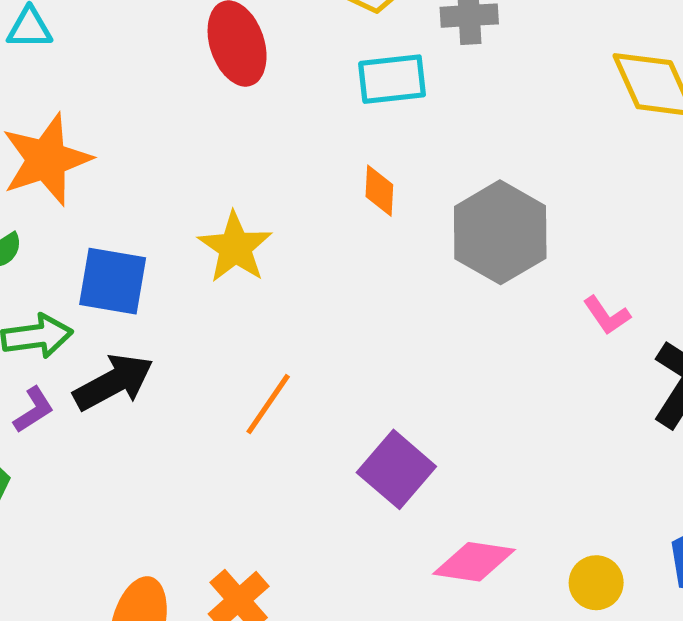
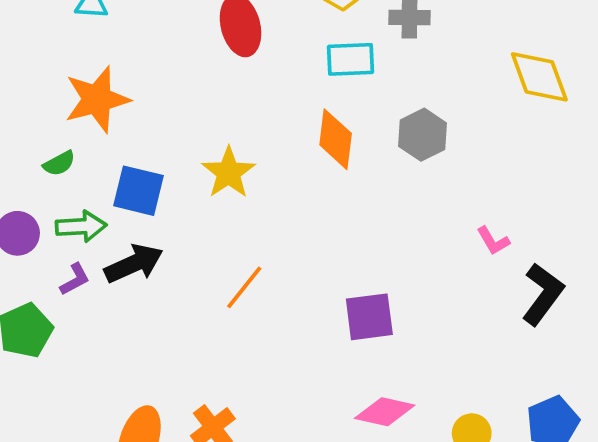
orange diamond: (379, 191) -> (336, 139), size x1.6
gray hexagon: (500, 232) -> (423, 135), moved, size x0.7
purple square: (396, 469) -> (369, 317), moved, turned 38

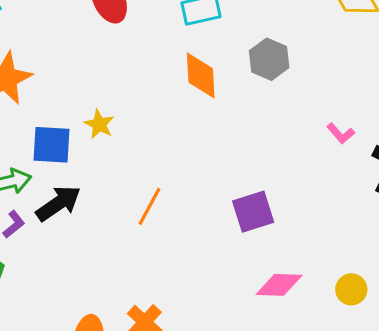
yellow star: (229, 173) -> (99, 124), moved, size x0.7

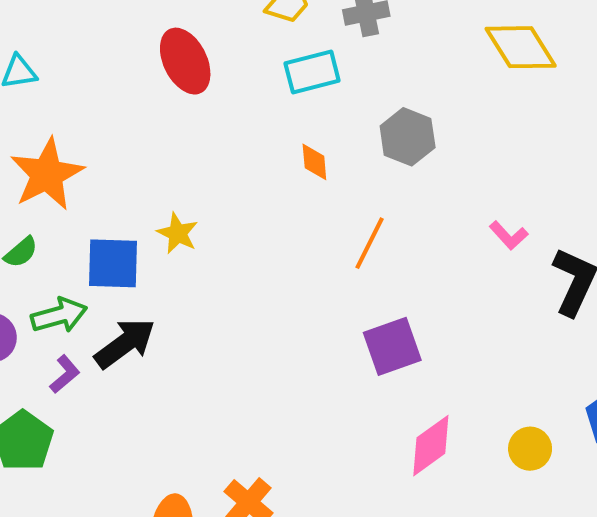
orange diamond: (201, 75) -> (314, 162), size x0.6
orange line: (150, 206) -> (370, 243), moved
pink diamond: (279, 285) -> (431, 446), turned -36

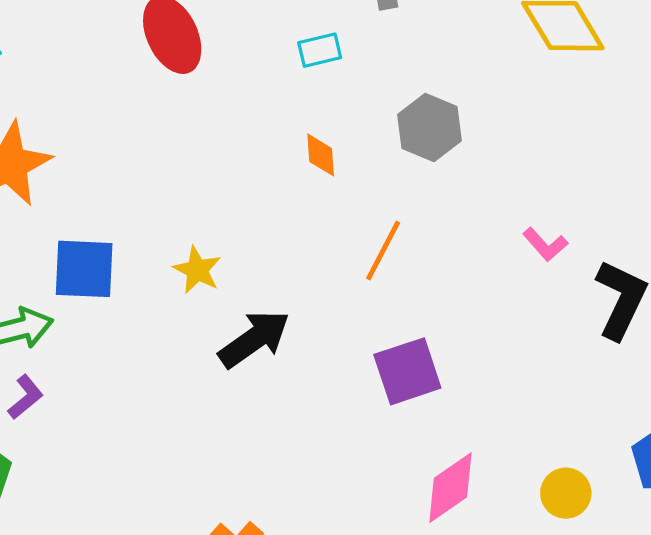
cyan rectangle: (312, 72) -> (320, 50), size x0.7
yellow star: (178, 233) -> (197, 270), moved
black arrow: (125, 343) -> (254, 339), moved

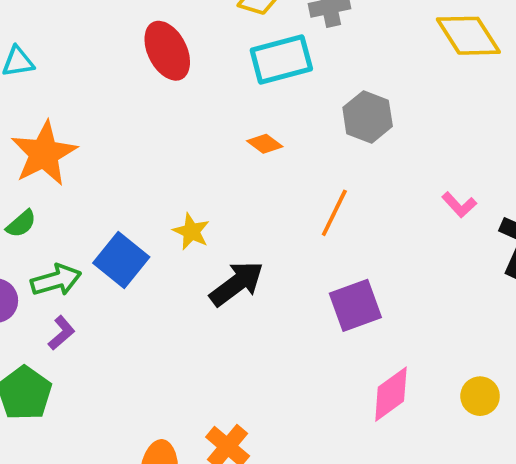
cyan rectangle: (320, 50) -> (281, 60), size x1.8
orange diamond: (321, 155) -> (265, 144), moved, turned -48
blue square: (84, 269) -> (121, 260), moved, turned 38

